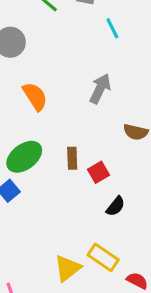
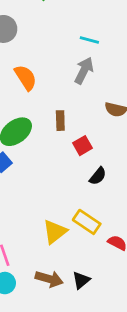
cyan line: (112, 28) -> (89, 40), moved, turned -48
brown rectangle: (72, 158) -> (60, 121), moved

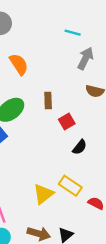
gray arrow: (84, 71) -> (85, 58), moved

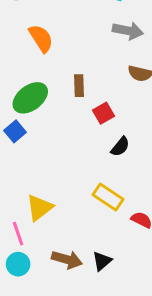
gray arrow: (85, 58) -> (128, 31), turned 75
yellow triangle: (43, 194) -> (39, 208), moved

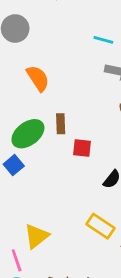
brown rectangle: (79, 86) -> (61, 124), moved
red square: (103, 113) -> (82, 148), moved, turned 36

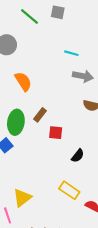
brown rectangle: (61, 124) -> (40, 115), turned 40
green ellipse: (28, 134) -> (16, 122), turned -45

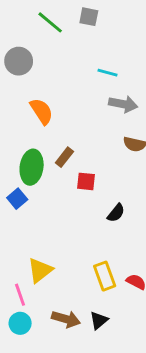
yellow rectangle: (69, 190) -> (105, 276), moved, turned 36

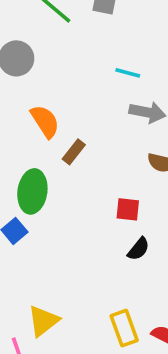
brown rectangle: (64, 157) -> (74, 152), moved
red square: (86, 181) -> (128, 209), moved

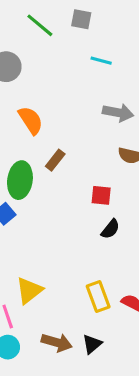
cyan line: (128, 73) -> (101, 61), moved
brown rectangle: (74, 152) -> (55, 160), moved

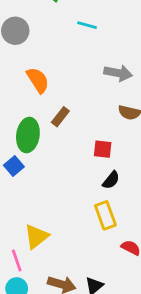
cyan line: (101, 61) -> (87, 25), moved
yellow rectangle: (98, 297) -> (105, 215), moved

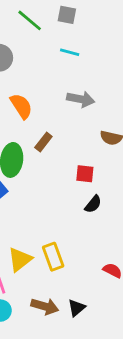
gray arrow: (118, 73) -> (81, 99), moved
yellow rectangle: (105, 215) -> (53, 257), moved

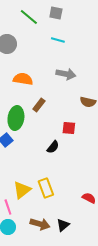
orange semicircle: (21, 106) -> (23, 79), turned -48
black semicircle: (93, 204) -> (53, 147), moved

